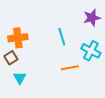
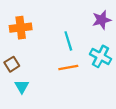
orange cross: (18, 38) -> (21, 28), moved
orange line: (70, 68) -> (68, 68), moved

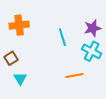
purple star: (102, 20) -> (93, 28), moved
orange line: (68, 68) -> (74, 75), moved

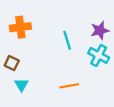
brown square: (11, 58) -> (12, 63), turned -32
orange line: (74, 75) -> (69, 86), moved

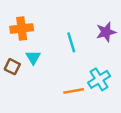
cyan cross: (99, 55) -> (99, 79), moved, turned 30
cyan triangle: (21, 85) -> (33, 57), moved

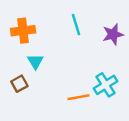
cyan line: (71, 42) -> (76, 25), moved
brown square: (12, 67) -> (19, 84), moved, turned 35

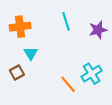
orange line: (78, 97) -> (68, 84), turned 60

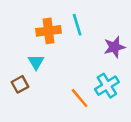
orange cross: (20, 27) -> (49, 31), moved
purple star: (98, 30) -> (114, 47), moved

